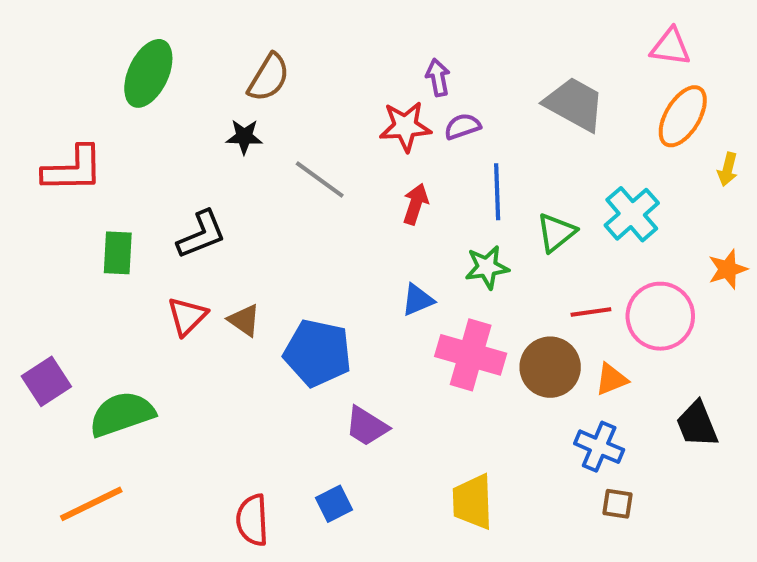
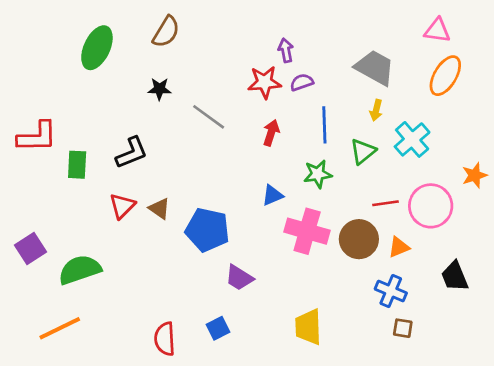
brown semicircle: (269, 78) -> (166, 32), moved
red L-shape: (73, 169) -> (37, 137), moved
yellow arrow: (728, 169) -> (376, 110), moved

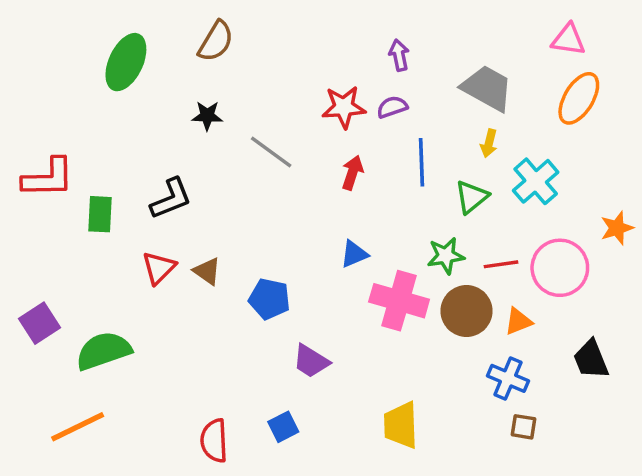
purple arrow: (286, 50) -> (399, 55), moved
green star: (318, 174) -> (446, 256), moved
blue pentagon: (207, 230) -> (269, 299), size x0.7

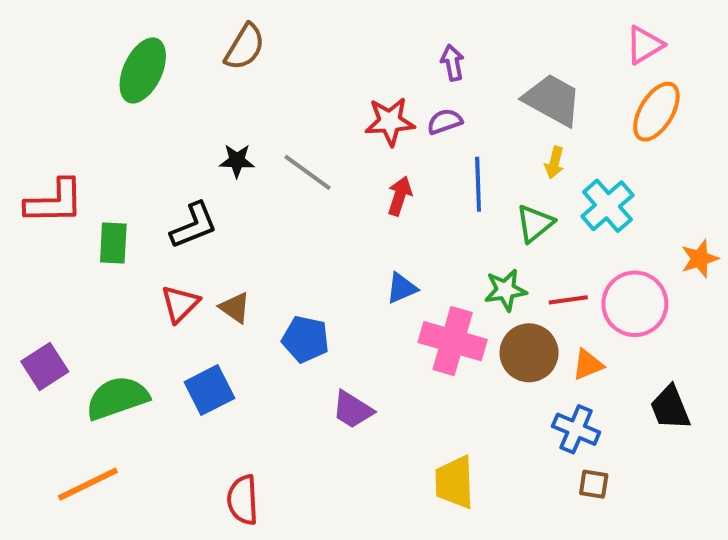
pink triangle: (568, 40) -> (645, 45), turned -39
black star: (207, 116) -> (237, 161), moved
blue square: (283, 427) -> (209, 390), moved, size x1.4

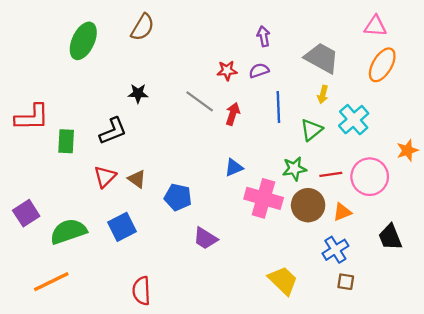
pink triangle: (645, 45) -> (375, 26), turned 35
red star: (390, 121) -> (227, 71), size x0.7
gray line: (307, 172) -> (200, 101), moved
blue cross: (576, 429) -> (335, 250), turned 35
yellow trapezoid: (455, 482) -> (283, 281), moved, turned 136

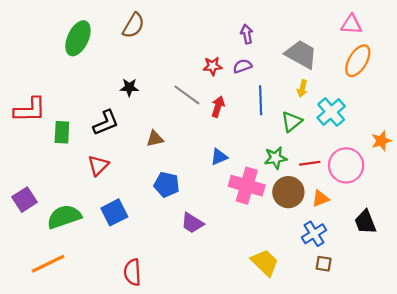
brown triangle: (137, 179) -> (155, 139), moved, turned -48

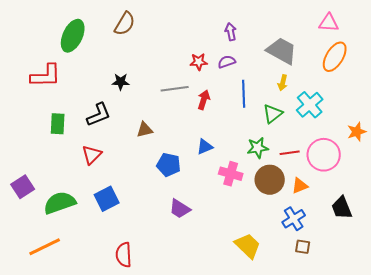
gray line: (187, 95) -> (175, 89), turned -44
red L-shape: (30, 110) -> (46, 76), moved
blue pentagon: (167, 185) -> (169, 165), moved
pink cross: (247, 186) -> (231, 174), size x0.7

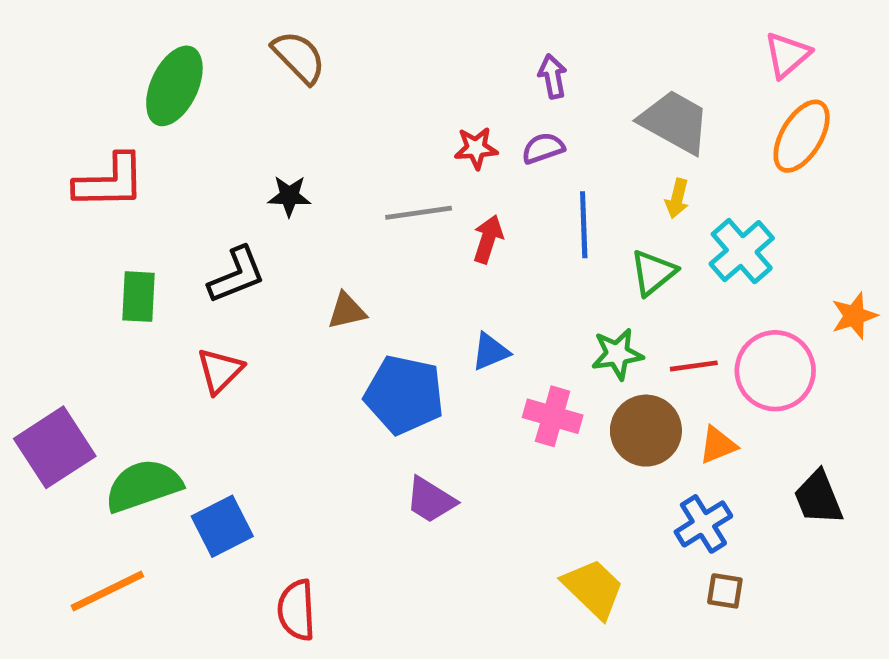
pink triangle: (329, 23) -> (787, 55), turned -45
brown semicircle: (125, 24) -> (299, 57), turned -75
blue pentagon: (169, 165) -> (404, 395), size x1.4
purple square: (23, 187) -> (55, 447), size x1.4
blue square: (107, 199) -> (222, 526), moved

